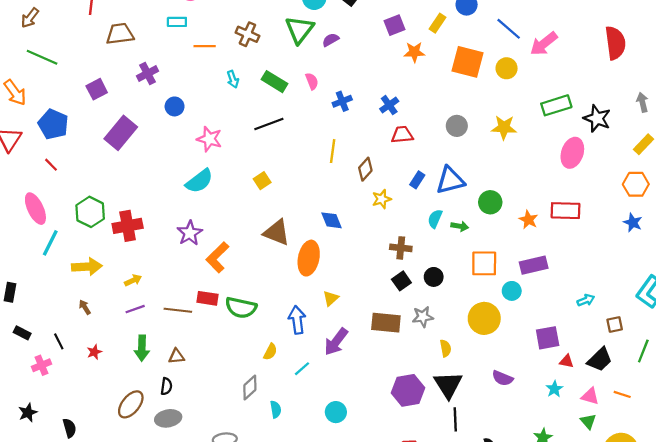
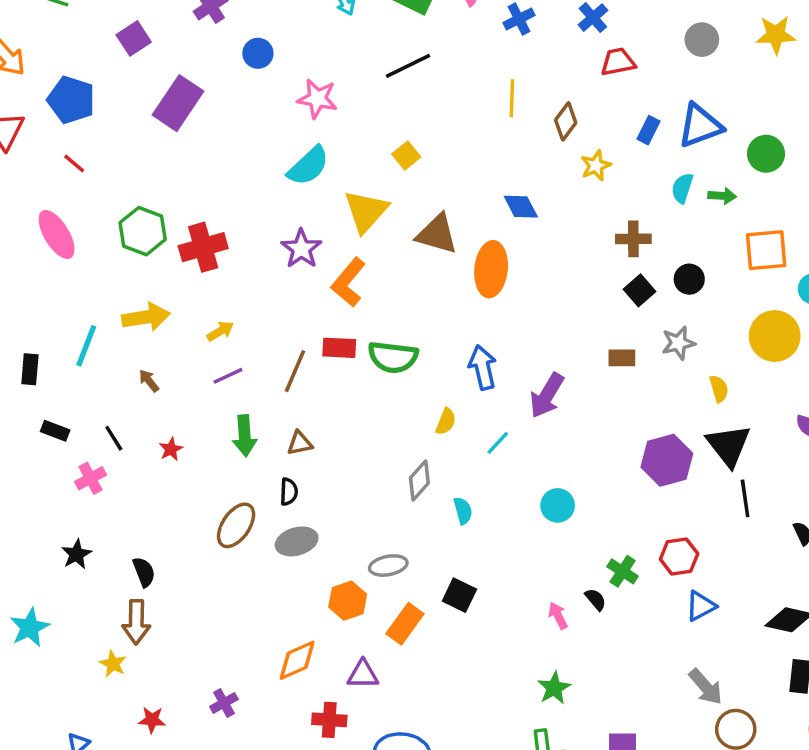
cyan line: (50, 243) -> (86, 346), moved
yellow triangle: (331, 298) -> (366, 211), moved, size x1.8
brown line: (178, 310) -> (295, 371), turned -68
brown rectangle: (386, 323) -> (622, 358), size x0.6

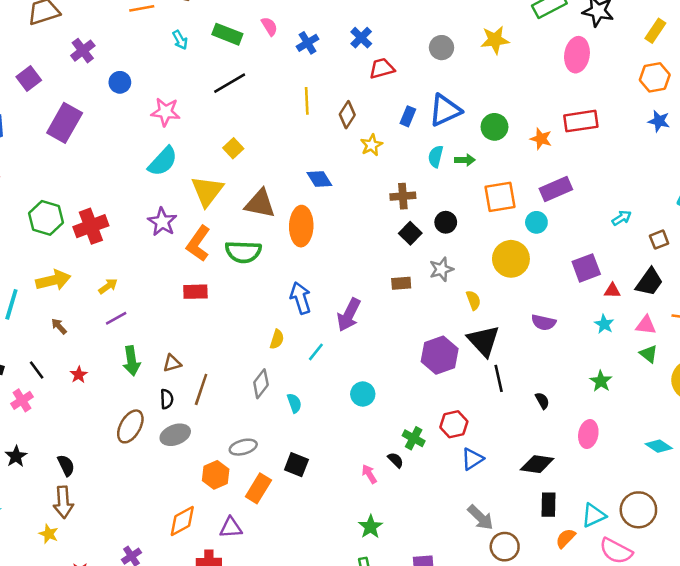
green semicircle: (393, 357) -> (243, 252), moved
brown line: (295, 371) -> (201, 389), moved

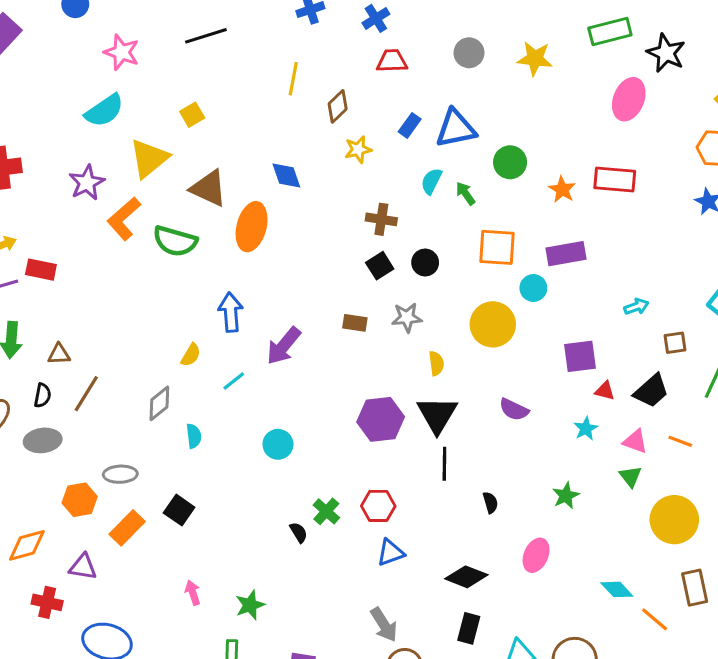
green arrow: (465, 160) -> (465, 193), turned -138
red rectangle: (195, 292) -> (41, 270), moved
pink arrow: (369, 474) -> (193, 593), moved

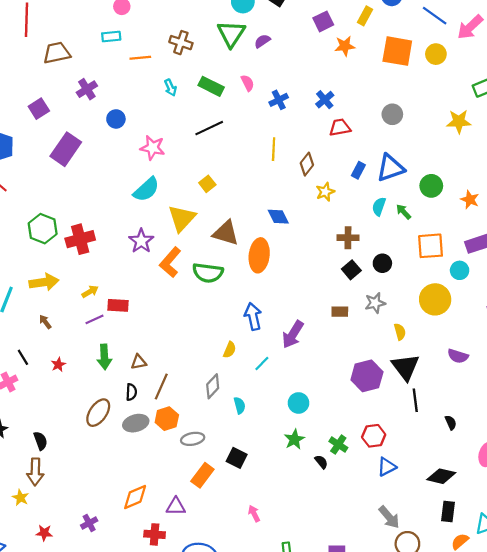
yellow star: (535, 59) -> (459, 121), moved
orange hexagon: (80, 500) -> (167, 419), moved
green star: (250, 605) -> (294, 439), moved

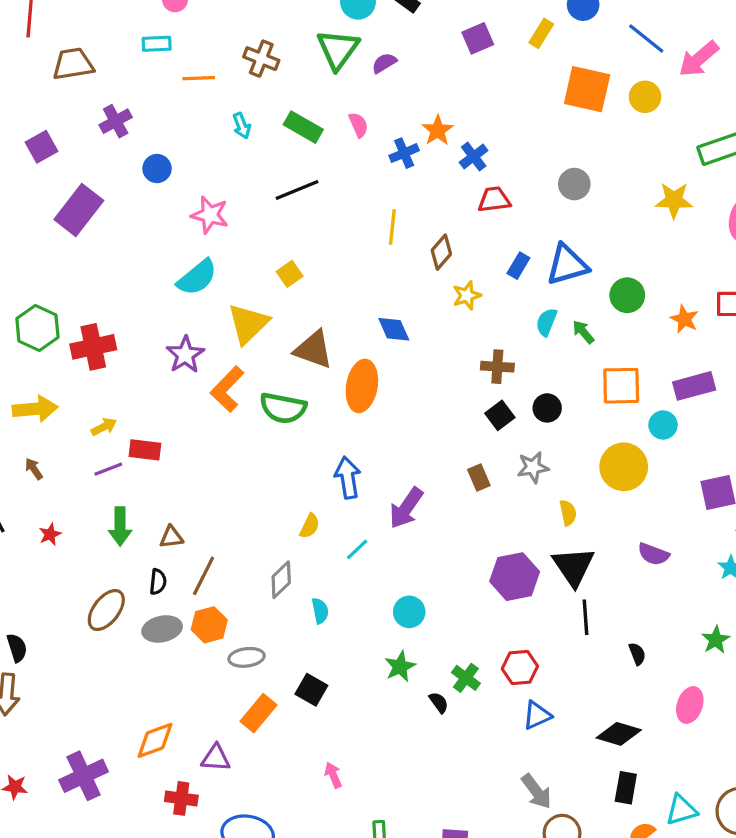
orange star: (345, 46) -> (438, 130), moved, turned -30
brown rectangle: (340, 312) -> (479, 478), turned 63
purple cross: (89, 523) -> (84, 776), size x1.8

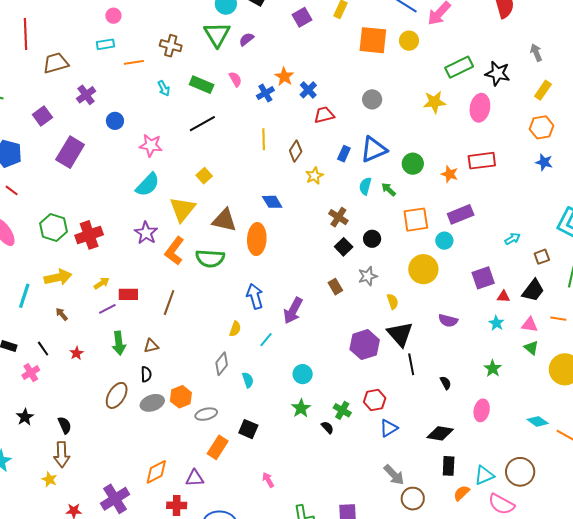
brown cross: (497, 367) -> (338, 217), turned 36
brown line: (204, 576) -> (169, 302), moved

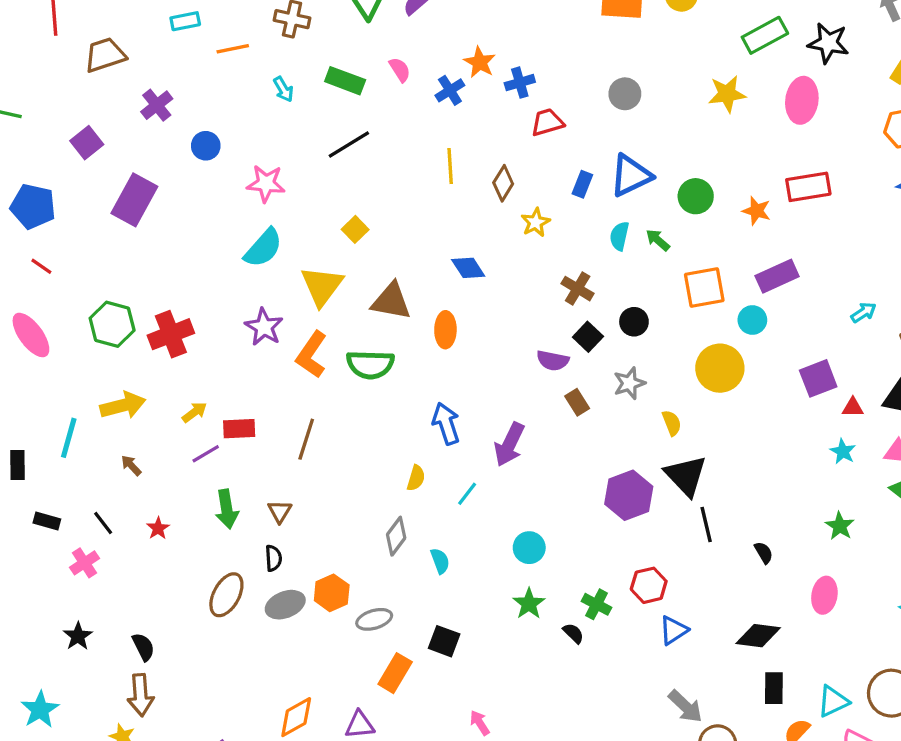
blue cross: (308, 90) -> (520, 83), turned 30
orange ellipse: (257, 239) -> (445, 330), size x0.7
purple semicircle: (448, 321) -> (553, 361), moved
brown triangle: (151, 346) -> (280, 511), turned -42

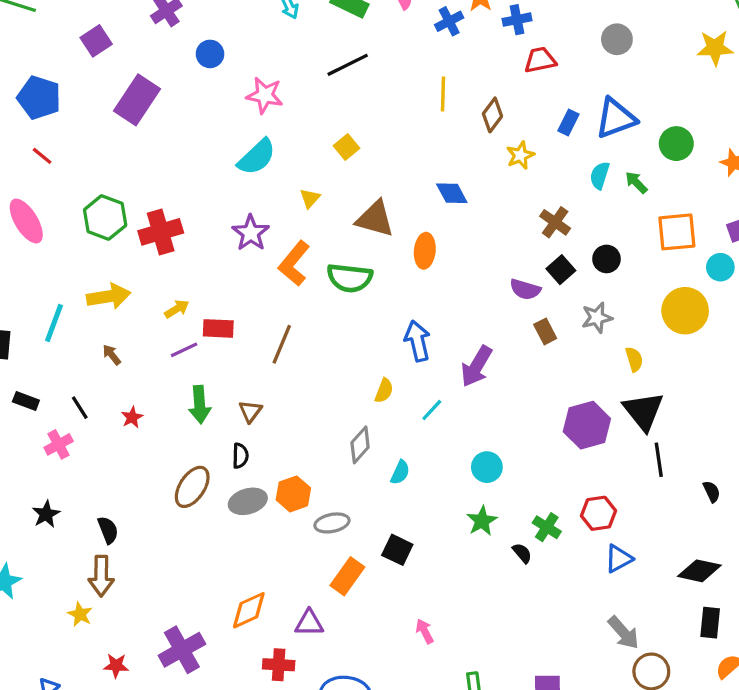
yellow triangle: (322, 286) -> (310, 198), size x0.5
cyan semicircle: (440, 561) -> (400, 472), turned 40

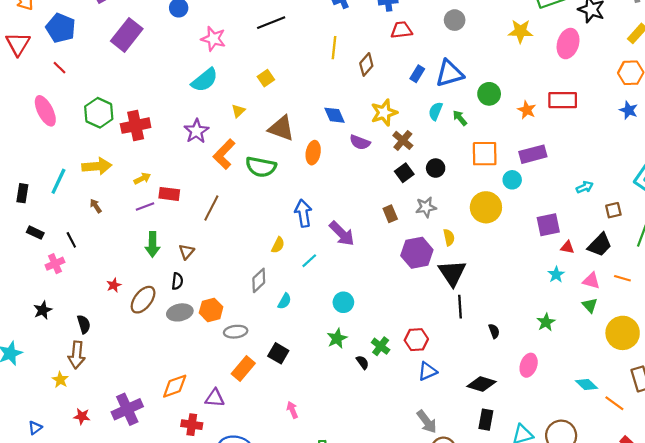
yellow star: (520, 155) -> (384, 113), moved, size x1.4
purple semicircle: (525, 289) -> (360, 142), moved
purple arrow: (477, 366) -> (342, 234), turned -80
red star: (132, 417) -> (114, 285), moved
purple hexagon: (587, 425) -> (417, 253), moved

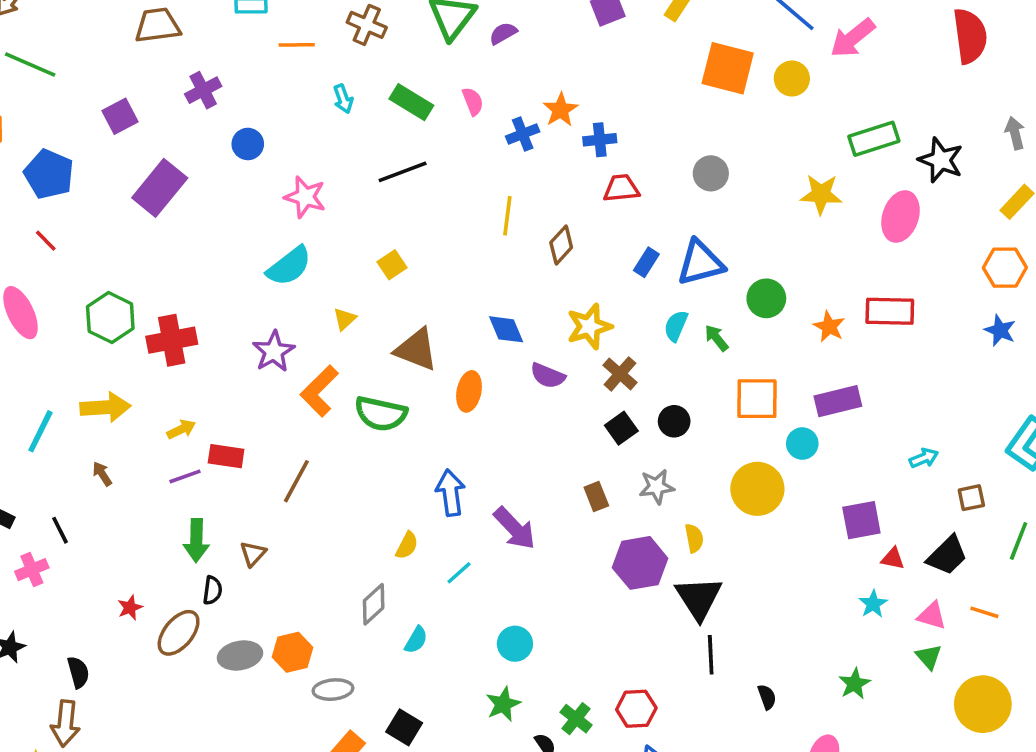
black semicircle: (177, 281) -> (212, 590), moved

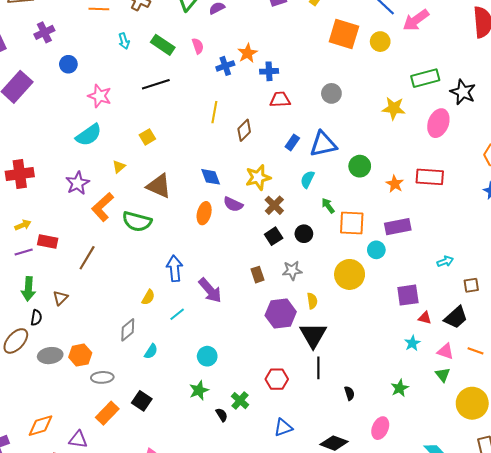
green arrow: (716, 338) -> (328, 206), moved
orange ellipse: (469, 391) -> (204, 213), moved
red hexagon: (636, 709) -> (277, 379), moved

